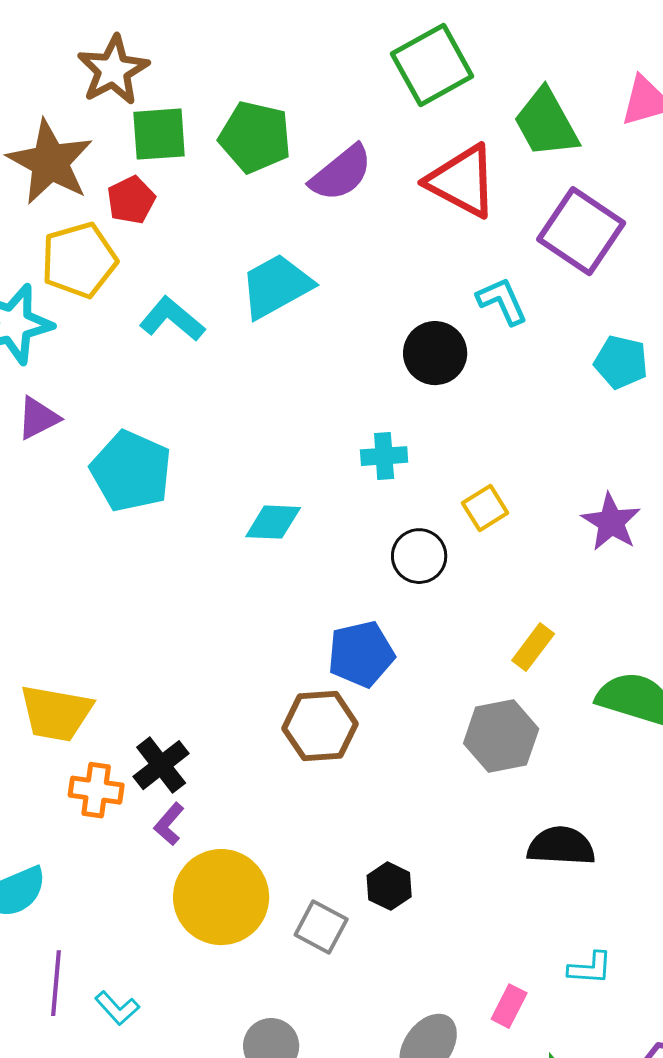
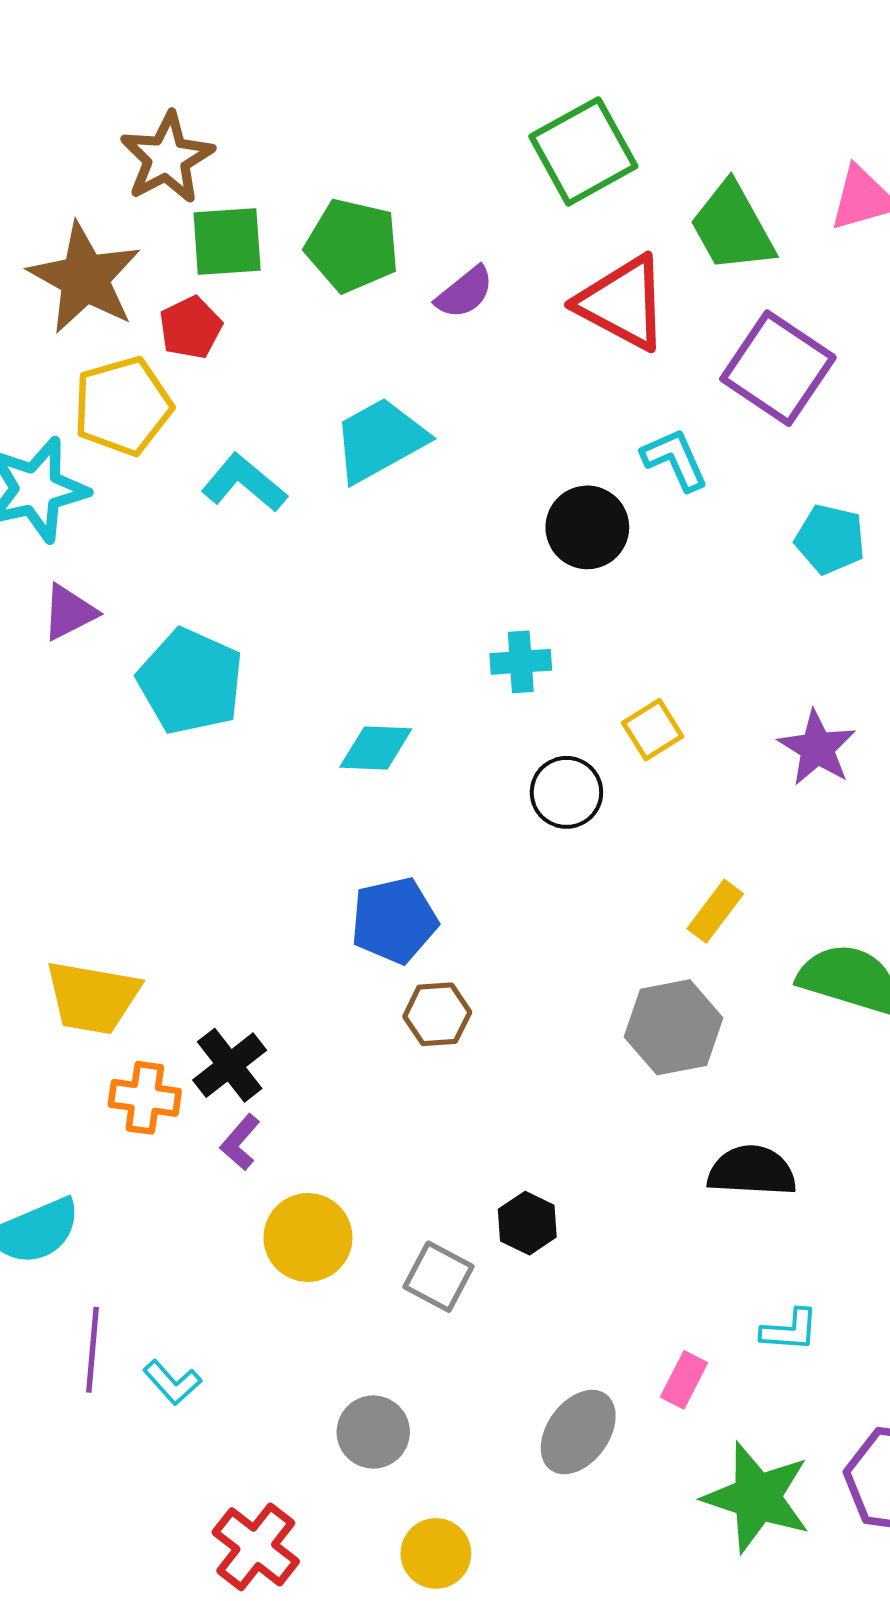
purple semicircle: (341, 173) -> (465, 292), size x0.7
blue pentagon: (361, 654) -> (394, 920), moved
brown hexagon: (320, 726) -> (437, 1014), size x0.7
yellow circle: (221, 897) -> (308, 1238), size x0.7

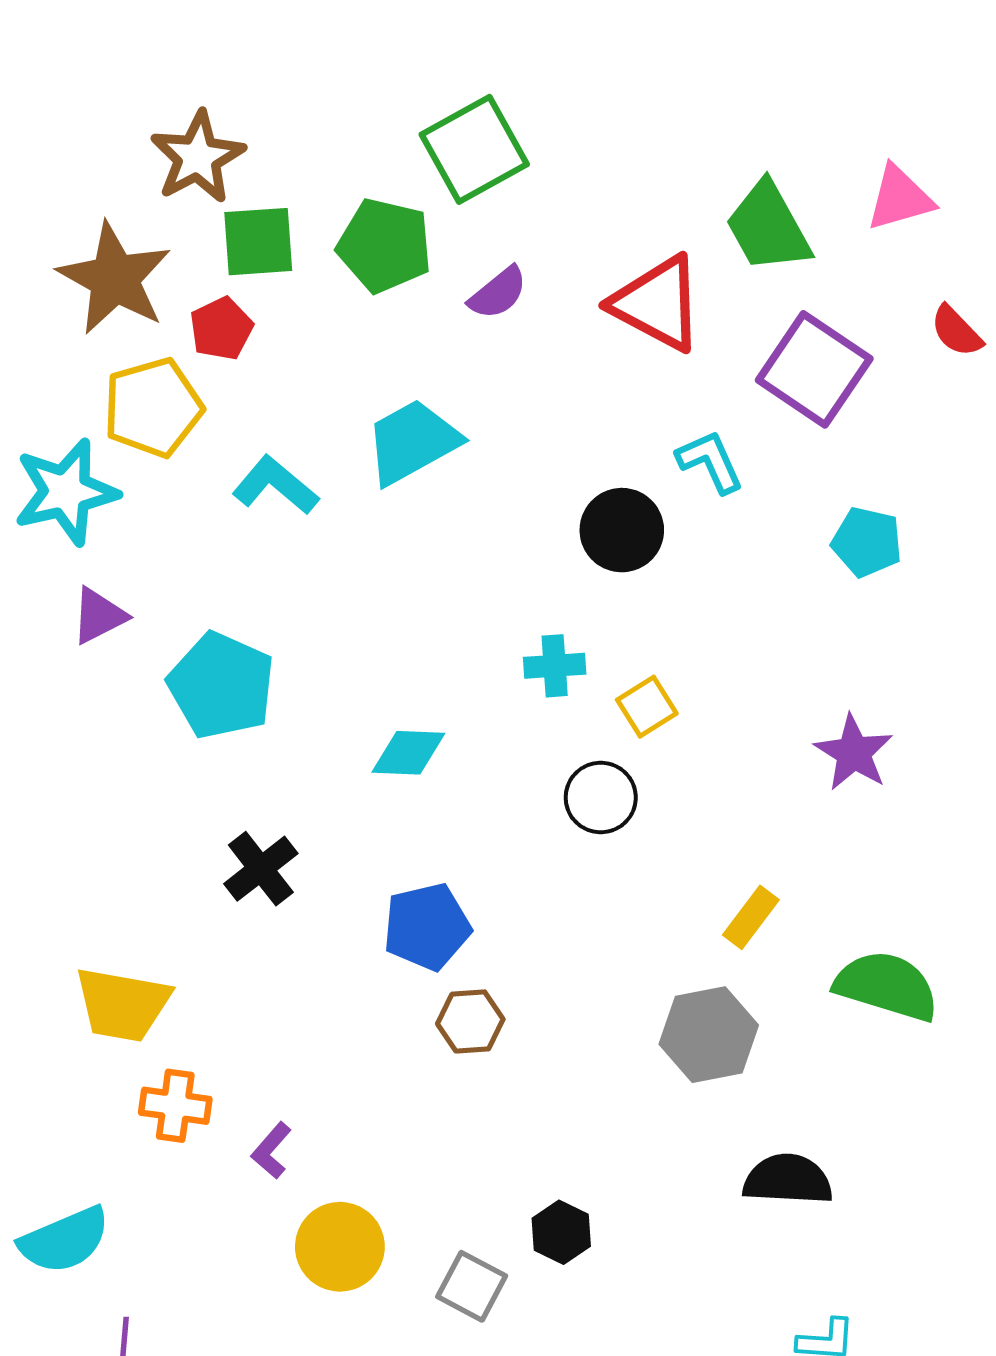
green square: (583, 151) -> (474, 149), moved
yellow square: (653, 730) -> (647, 707), moved
black cross: (230, 1065) -> (261, 869), moved

